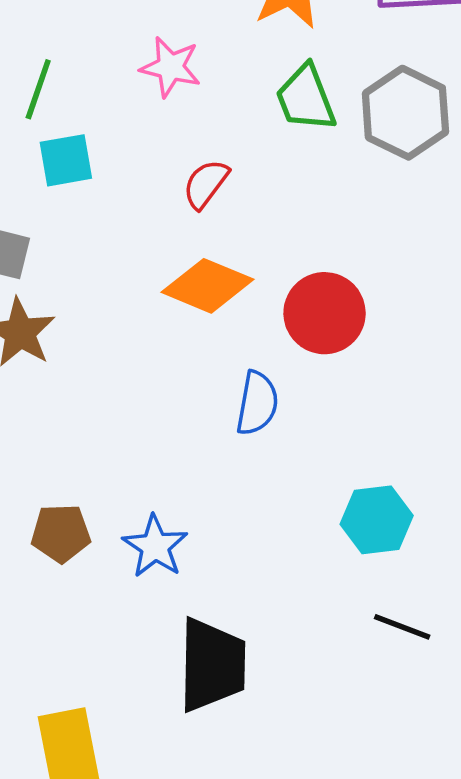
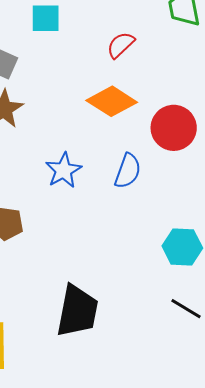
blue star: (155, 546) -> (64, 170), moved

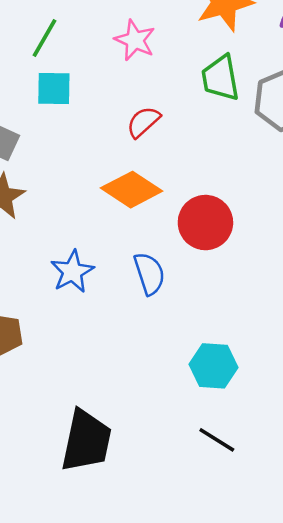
blue semicircle: (128, 171) -> (149, 274), turned -39

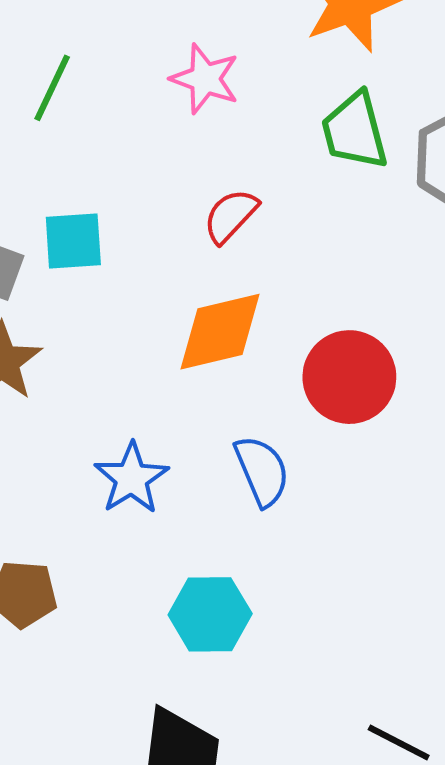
cyan square: (54, 89) -> (73, 241), moved
orange diamond: (132, 190) -> (220, 332), turned -42
cyan hexagon: (214, 366) -> (210, 614), moved

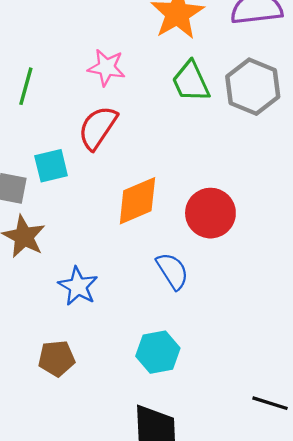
red semicircle: (231, 216) -> (98, 128), moved, size x1.4
blue star: (131, 478) -> (78, 286), moved

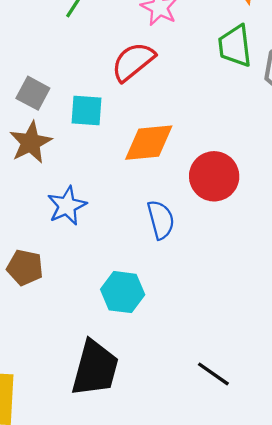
cyan square: (51, 166) -> (87, 111), moved

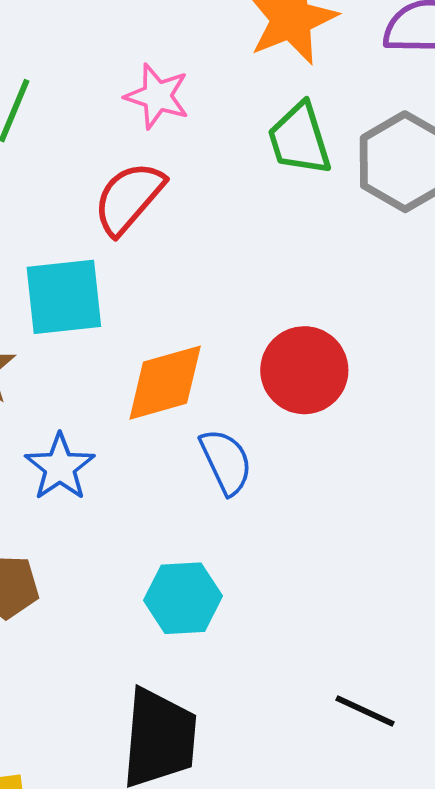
cyan square: (87, 111) -> (64, 297), size x1.4
orange diamond: (149, 143) -> (165, 383), moved

